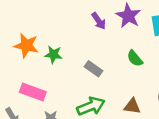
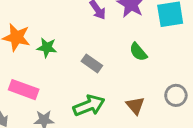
brown triangle: (132, 106) -> (135, 106), turned 42

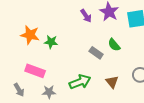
gray rectangle: (92, 63) -> (96, 53), moved

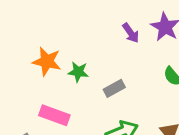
gray rectangle: (96, 53) -> (114, 88), moved, turned -64

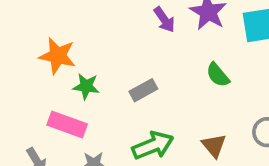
green star: (78, 72) -> (86, 86), moved

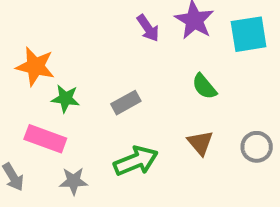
brown triangle: (214, 145) -> (200, 143), moved

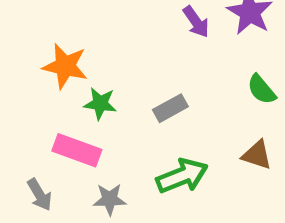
brown triangle: (200, 143) -> (257, 155), turned -32

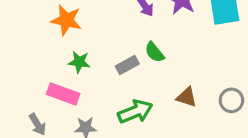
orange star: (65, 66) -> (66, 20), moved
green semicircle: (261, 89) -> (155, 52), moved

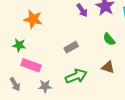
green semicircle: (155, 52) -> (109, 39), moved
green star: (79, 62) -> (19, 45), moved

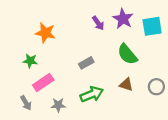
green semicircle: (109, 39) -> (127, 54), size x1.5
pink rectangle: (31, 65) -> (43, 82), turned -54

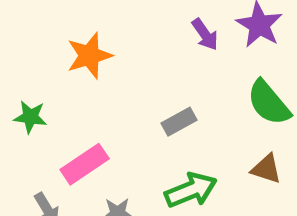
orange star: (45, 33) -> (89, 56), turned -30
green star: (30, 61) -> (30, 117), moved

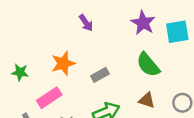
purple arrow: (205, 34) -> (86, 23), moved
orange star: (89, 56) -> (63, 63), moved

